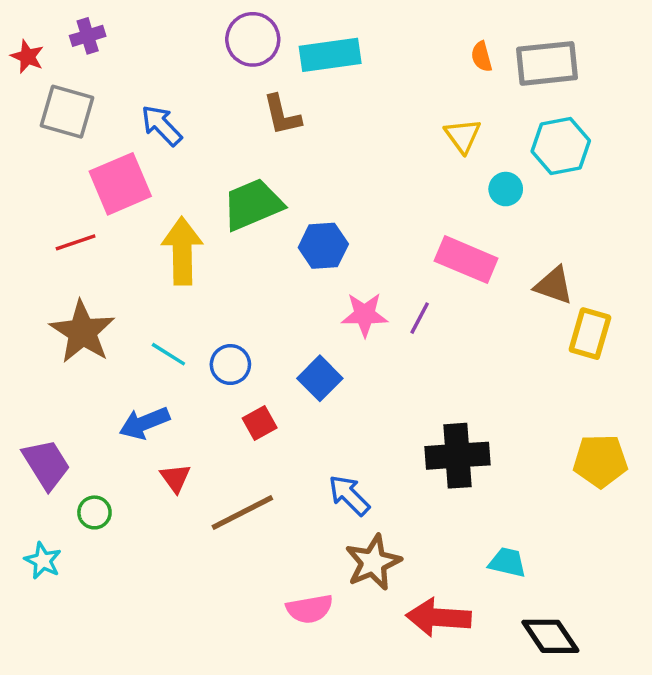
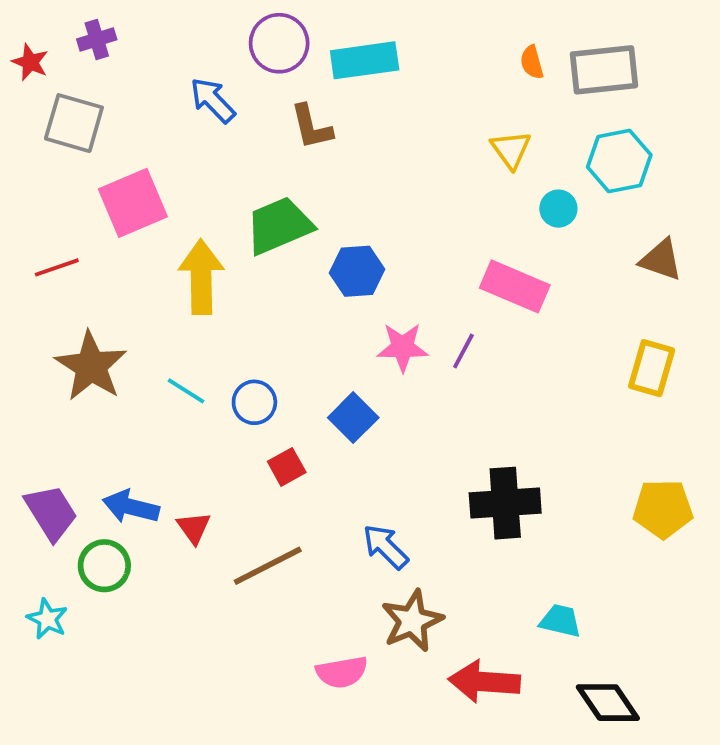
blue arrow: (162, 125) -> (213, 100), moved
red line: (76, 242) -> (57, 267), moved
brown triangle: (554, 285) -> (661, 260), moved
blue arrow: (144, 423) -> (131, 507), moved, turned 36
green circle: (94, 512) -> (104, 566), size x1.4

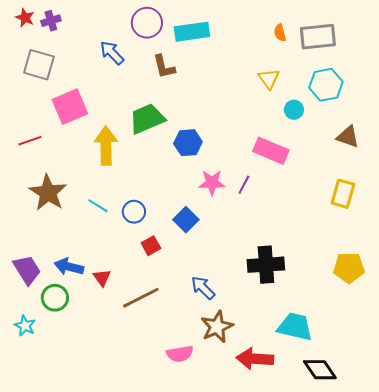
red star: (30, 62) -> (25, 18), moved
cyan trapezoid: (560, 621) -> (295, 327), size x1.6

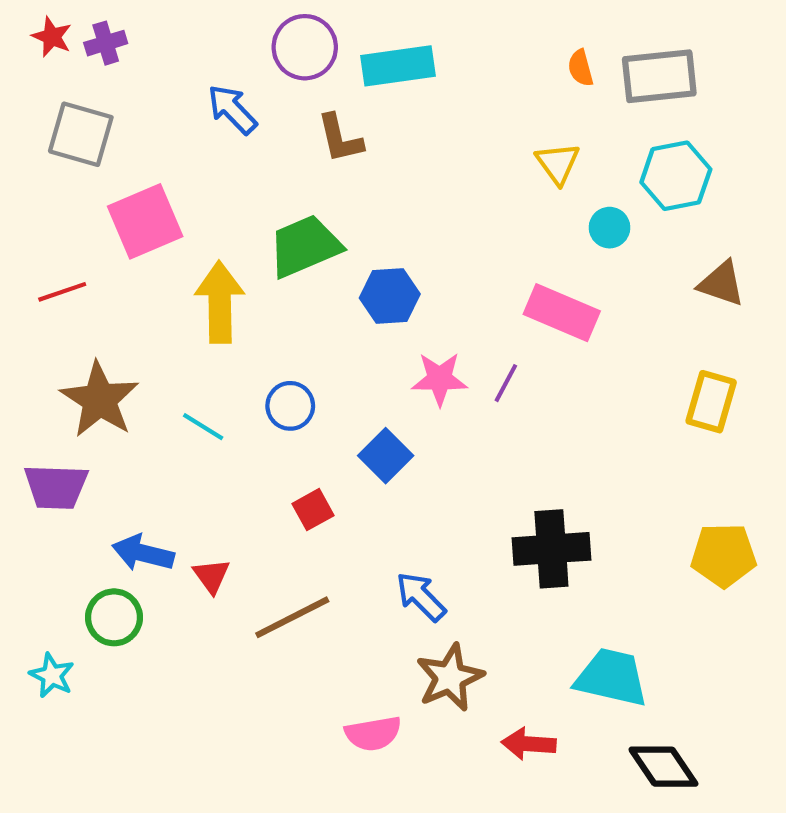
blue circle: (134, 212) -> (290, 406), moved
purple trapezoid: (27, 270) -> (56, 487), moved, turned 124
red arrow: (255, 359) -> (529, 744), size x0.7

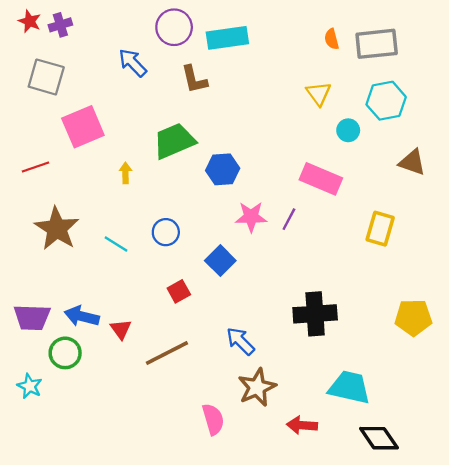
yellow arrow: (220, 302) -> (126, 173), size x0.5
yellow rectangle: (711, 402) -> (380, 229), moved
purple trapezoid: (56, 487) -> (32, 317), moved
pink semicircle: (373, 733) -> (213, 419), turned -96

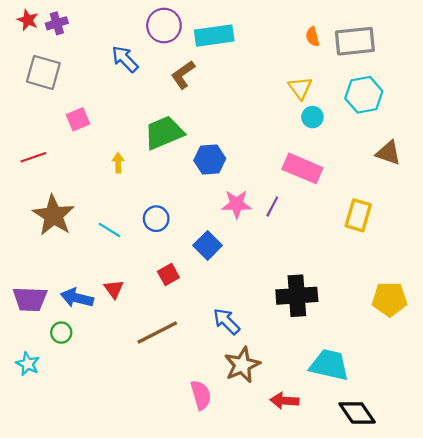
brown L-shape: (194, 79) -> (183, 75), turned 68
pink square: (83, 127) -> (78, 119), size x0.6
cyan circle: (348, 130) -> (312, 117), moved
red triangle: (121, 329) -> (114, 289), moved
green circle: (65, 353) -> (61, 333), size x0.7

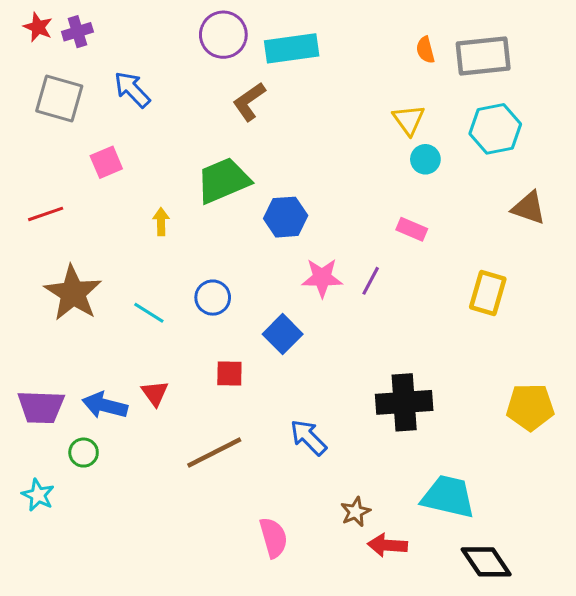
blue arrow: (125, 59) -> (132, 89), moved
pink rectangle: (302, 168) -> (412, 229), size x0.6
red square: (168, 274) -> (229, 374), turned 30
brown star: (242, 365) -> (356, 512), moved, size x0.6

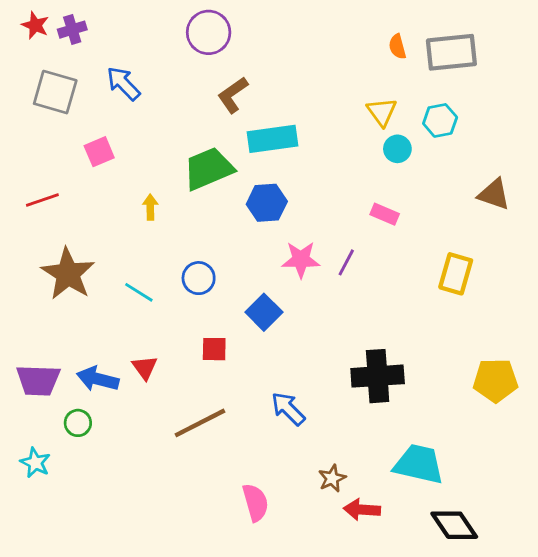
cyan rectangle: (292, 48) -> (272, 139), moved
cyan hexagon: (495, 129) -> (440, 120), moved, size x0.7

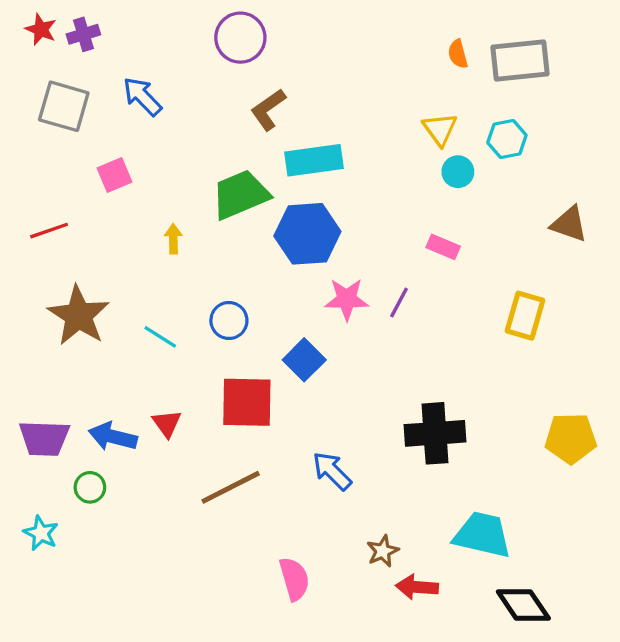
blue hexagon: (267, 203) -> (307, 234), size x1.4
red square: (214, 349) -> (247, 402), size x1.8

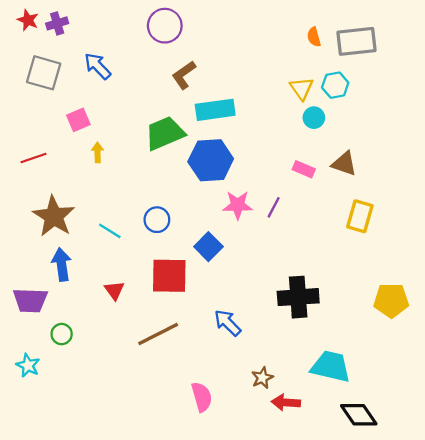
cyan hexagon: (507, 139) -> (335, 85), moved
brown triangle: (569, 224) -> (344, 164), moved
yellow arrow: (173, 239) -> (97, 152), moved
blue arrow: (113, 437) -> (62, 265), moved, turned 68

